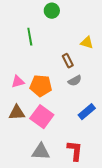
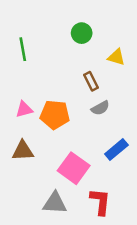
green circle: (52, 11) -> (82, 33), moved
green line: (30, 37) -> (23, 49), moved
pink square: (42, 117) -> (74, 168), moved

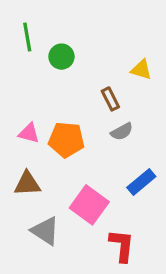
green circle: (82, 33) -> (61, 57), moved
green line: (23, 49) -> (27, 37), moved
pink triangle: (24, 109) -> (29, 133), turned 30
gray triangle: (55, 203) -> (45, 231), moved, turned 30

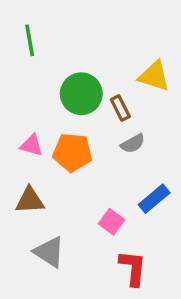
green circle: (61, 57) -> (81, 94), moved, size x1.5
yellow triangle: (141, 70) -> (154, 76), size x1.4
pink square: (89, 205) -> (111, 222), moved, size x0.6

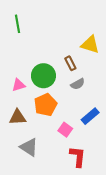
green circle: (81, 94) -> (43, 76), moved
pink triangle: (31, 145) -> (19, 85), turned -32
orange pentagon: (72, 152) -> (46, 105), moved, turned -30

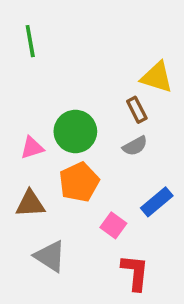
brown rectangle: (70, 63) -> (137, 110), moved

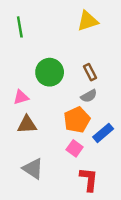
yellow triangle: (157, 77) -> (88, 21), moved, turned -35
green circle: (75, 131) -> (50, 72), moved
orange pentagon: (79, 182) -> (77, 120), moved
brown triangle: (30, 204) -> (27, 125), moved

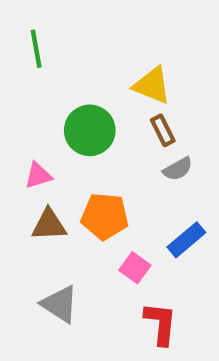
yellow triangle: (88, 21) -> (152, 85), moved, turned 40
gray semicircle: (89, 96) -> (178, 169), moved
orange pentagon: (77, 120) -> (105, 216), moved, turned 30

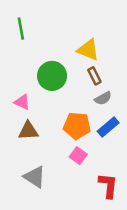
pink triangle: (38, 175) -> (22, 102), turned 42
orange pentagon: (105, 216) -> (77, 126), moved
blue rectangle: (186, 240) -> (108, 127), moved
red L-shape: (161, 324) -> (108, 186), moved

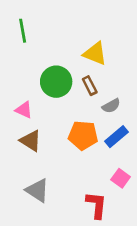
brown rectangle: (94, 76) -> (90, 86), moved
brown triangle: (28, 131) -> (31, 141), turned 35
pink square: (78, 156) -> (121, 178), moved
red L-shape: (108, 186) -> (96, 205), moved

